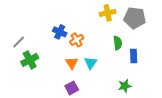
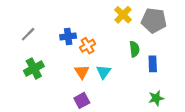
yellow cross: (108, 13) -> (123, 15), turned -35
blue cross: (60, 32) -> (68, 36), turned -32
gray line: (19, 42) -> (28, 34), moved
green star: (125, 86) -> (156, 98), moved

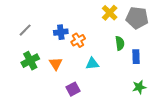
orange triangle: (82, 72) -> (56, 64), moved
cyan triangle: (104, 72) -> (92, 64), turned 48

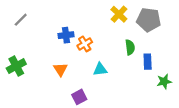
gray line: (25, 30) -> (21, 20), moved
green cross: (30, 61) -> (16, 66), moved
green star: (139, 87) -> (164, 81), moved

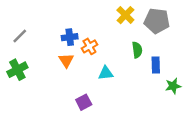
gray line: (21, 20) -> (20, 36), moved
orange triangle: (60, 69) -> (66, 60), moved

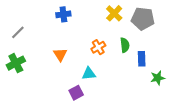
blue cross: (70, 37) -> (63, 14), moved
orange cross: (89, 46) -> (98, 47), moved
cyan triangle: (106, 73) -> (89, 74), moved

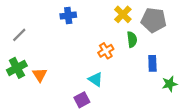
green semicircle: (125, 45) -> (132, 39), moved
orange triangle: (60, 55) -> (40, 75), moved
cyan triangle: (89, 74) -> (96, 79), turned 40

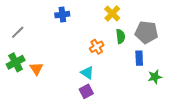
gray pentagon: (154, 20) -> (146, 32), moved
purple square: (82, 100) -> (86, 91), moved

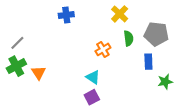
gray line: (18, 32) -> (17, 43), moved

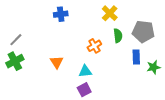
orange triangle: (39, 73) -> (57, 62), moved
cyan triangle: (93, 77) -> (85, 71), turned -40
green star: (165, 82) -> (154, 67), moved

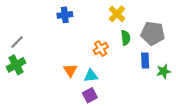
orange triangle: (57, 62) -> (70, 70), moved

